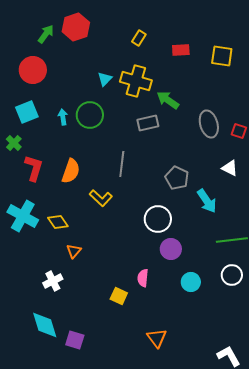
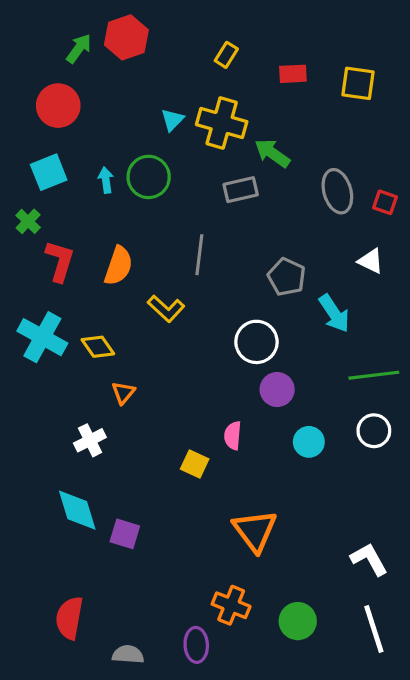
orange triangle: (157, 338) -> (255, 531), size x1.4

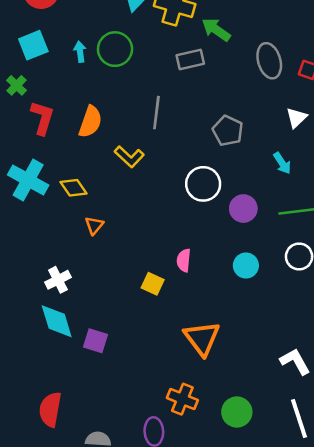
white triangle: (371, 261) -> (296, 118), turned 50
cyan arrow: (334, 313) -> (282, 163), moved, size x0.7
purple circle: (277, 390) -> (243, 209), moved
white cross: (90, 440) -> (58, 280), moved

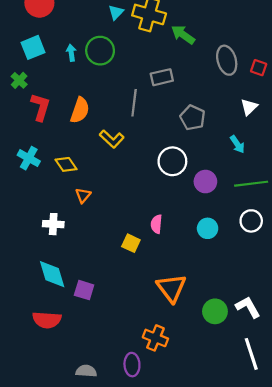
gray rectangle: (190, 59) -> (162, 77), moved
cyan cross: (28, 180) -> (29, 158), size x0.7
white cross: (58, 280) -> (53, 224), moved, turned 30
red semicircle: (50, 409) -> (47, 320), moved, turned -96
green circle: (237, 412) -> (215, 311), moved

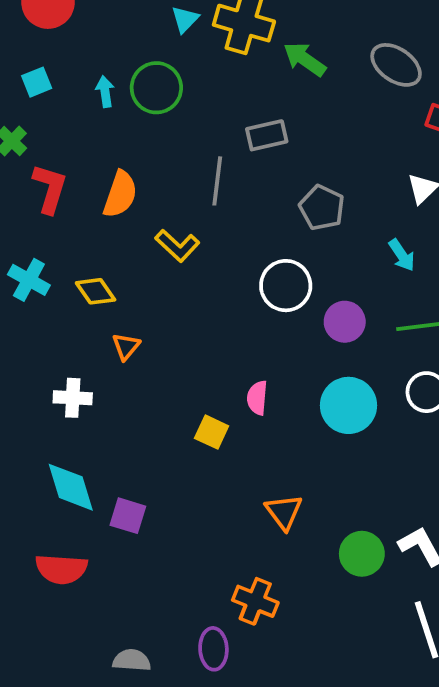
cyan square: (33, 47) -> (37, 82), size x0.7
gray ellipse: (227, 60) -> (396, 65), moved, turned -40
cyan circle: (208, 228) -> (348, 405), size x1.5
orange triangle: (171, 288) -> (284, 512), size x0.7

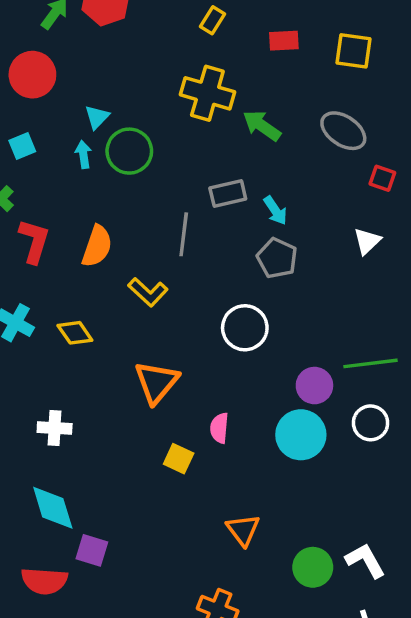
cyan triangle: (185, 19) -> (97, 117), moved
cyan arrow: (402, 255) -> (275, 211), moved
purple circle: (345, 322) -> (314, 386), moved
orange triangle: (126, 346) -> (156, 382), moved, size x1.8
purple square: (128, 516) -> (92, 550), moved

